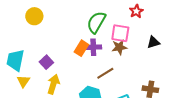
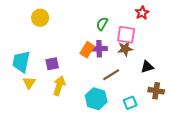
green semicircle: (96, 22) -> (102, 24), size x0.6
black triangle: (153, 42) -> (147, 67), moved
purple square: (46, 62) -> (52, 64), turned 32

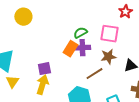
green semicircle: (102, 24) -> (80, 33), moved, turned 32
brown star: (125, 49) -> (108, 57), moved
purple square: (52, 64) -> (44, 69), moved

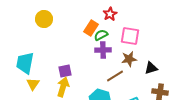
red star: (125, 12) -> (110, 14), moved
orange rectangle: (70, 49) -> (91, 28), moved

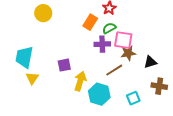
green semicircle: (101, 35) -> (109, 28), moved
pink square: (130, 36) -> (123, 40), moved
yellow arrow: (63, 87) -> (80, 81), moved

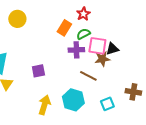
black triangle: (150, 62) -> (112, 49), moved
brown line: (114, 70) -> (88, 76), turned 60
yellow arrow: (80, 81) -> (44, 105), moved

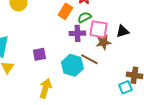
black triangle: (112, 49) -> (122, 31), moved
cyan hexagon: (73, 100) -> (72, 65), moved
cyan square: (107, 104) -> (125, 87), moved

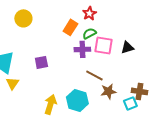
brown star: (103, 42) -> (108, 91), moved
purple square: (39, 54) -> (41, 62), moved
cyan hexagon: (72, 65) -> (77, 100), moved

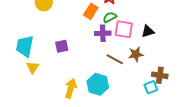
brown star: (108, 91) -> (136, 54), moved

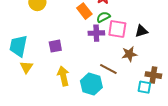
orange rectangle: (91, 11) -> (84, 11), turned -70
brown line: (115, 59) -> (108, 69), moved
cyan square: (151, 87) -> (144, 87), turned 32
yellow arrow: (71, 88) -> (63, 76), moved, turned -30

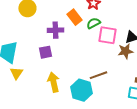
purple cross: (96, 33) -> (55, 30), moved
brown star: (129, 54) -> (125, 51), moved
brown line: (108, 69) -> (98, 75), turned -48

